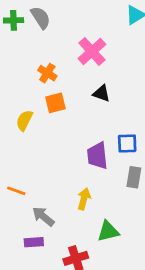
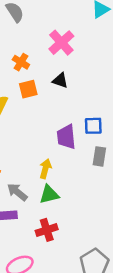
black triangle: (101, 93) -> (60, 81), moved
yellow arrow: (84, 199) -> (45, 169), moved
green triangle: (108, 231) -> (49, 194), moved

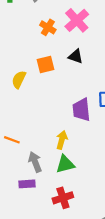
orange cross: (21, 62) -> (48, 27), moved
gray arrow: (17, 192) -> (35, 162), turned 30

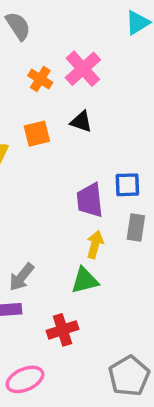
yellow arrow: (62, 140) -> (95, 245), moved
gray arrow: (35, 162) -> (22, 277), turned -120
green triangle: (65, 164) -> (85, 280), moved

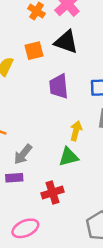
black triangle: (81, 122) -> (66, 42), size x1.5
purple trapezoid: (90, 200) -> (59, 86), moved

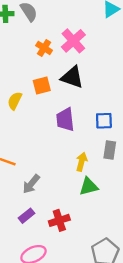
green triangle: (69, 157) -> (89, 186), moved
purple rectangle: (14, 178) -> (26, 216), moved, turned -35

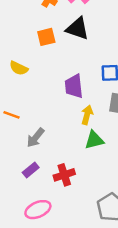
yellow semicircle: (15, 101) -> (19, 68), moved, turned -90
purple trapezoid: (65, 120) -> (74, 86), moved

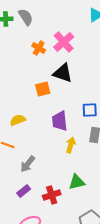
orange square: (46, 37) -> (43, 89), moved
yellow semicircle: (19, 68) -> (18, 120), moved, turned 133
green triangle: (94, 140) -> (77, 182), moved

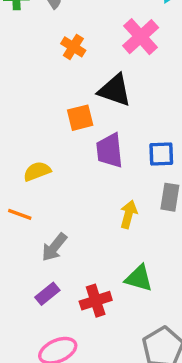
pink cross: (64, 42) -> (141, 37), moved
purple trapezoid: (60, 121) -> (110, 151), moved
green triangle: (77, 182) -> (139, 278), turned 30

